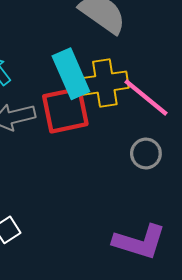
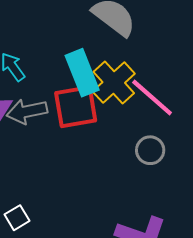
yellow cross: (105, 83) -> (114, 83), turned -36

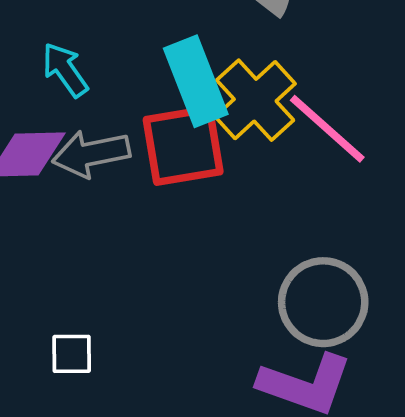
gray circle: (150, 150) -> (323, 302), moved, size x1.6
white square: (17, 218) -> (72, 354), turned 30

